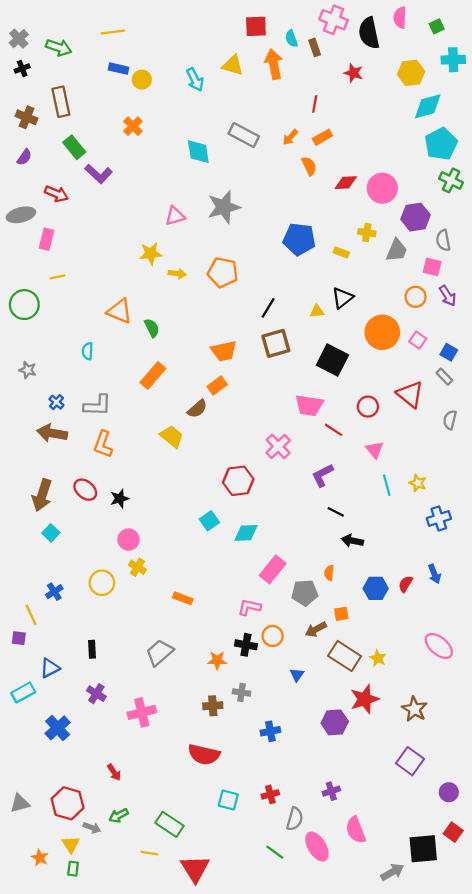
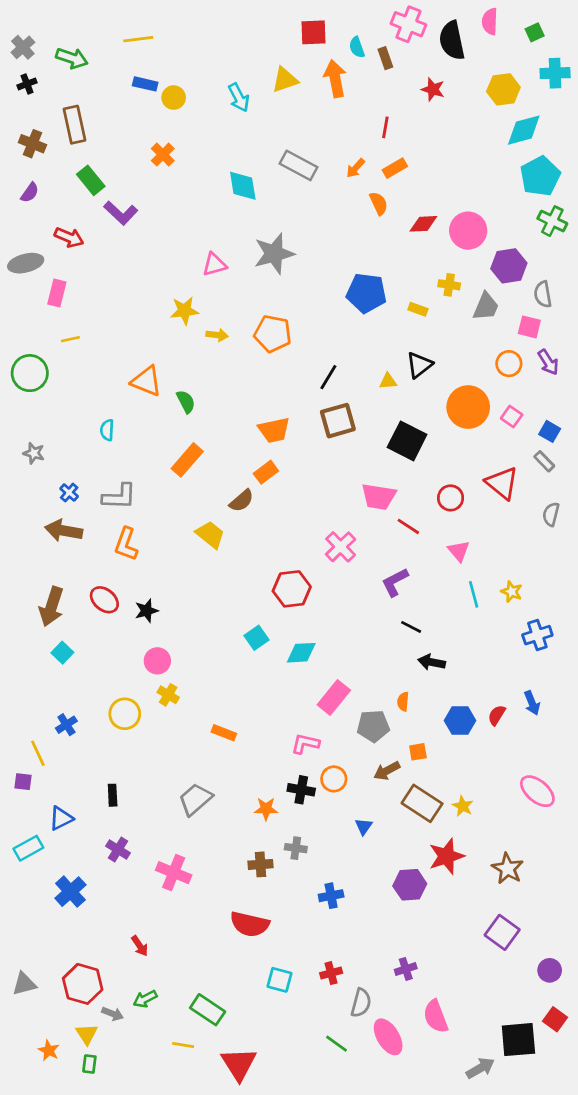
yellow triangle: (233, 65) -> (285, 80), turned -35
pink cross: (142, 712) -> (174, 873), turned 36

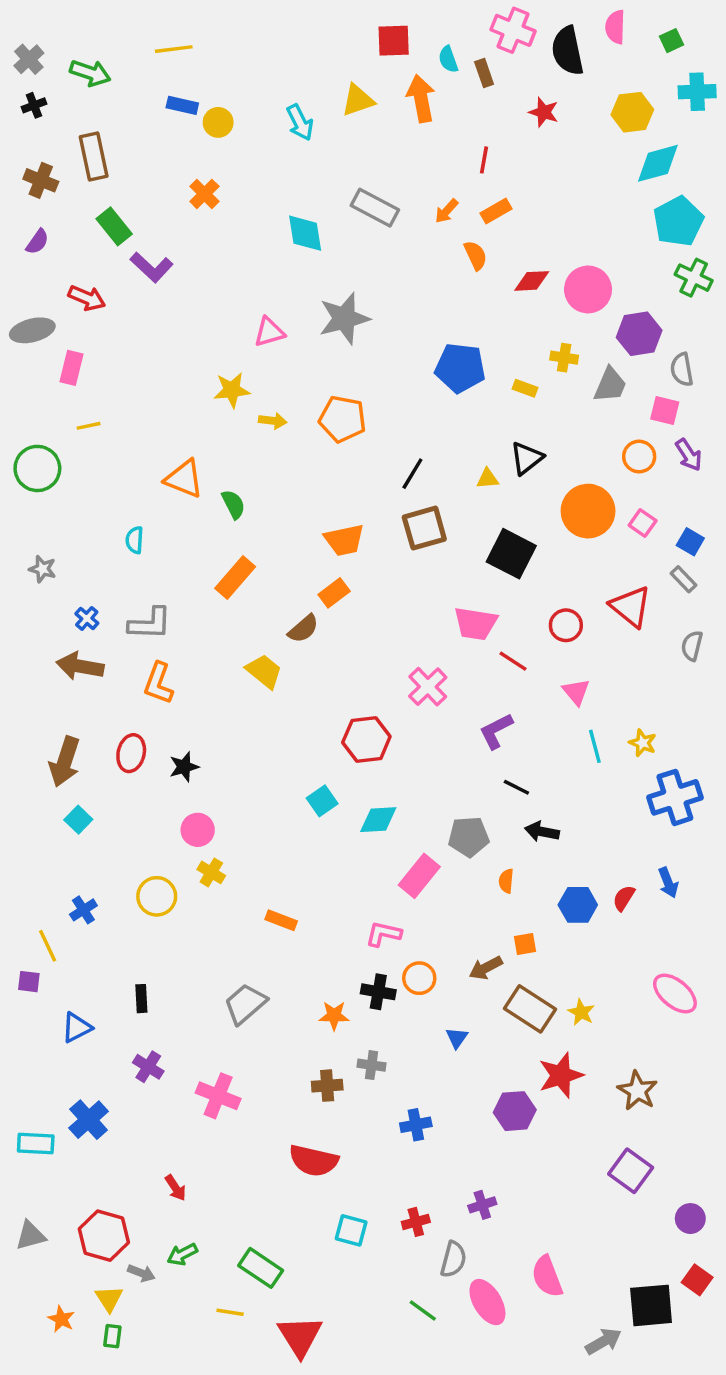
red ellipse: (104, 600) -> (131, 753), turned 64
blue cross: (537, 635) -> (675, 797), size x1.4
gray pentagon: (373, 726) -> (469, 837), moved
cyan rectangle: (28, 848) -> (36, 1144), moved, turned 32
purple cross: (406, 969) -> (482, 1205), moved

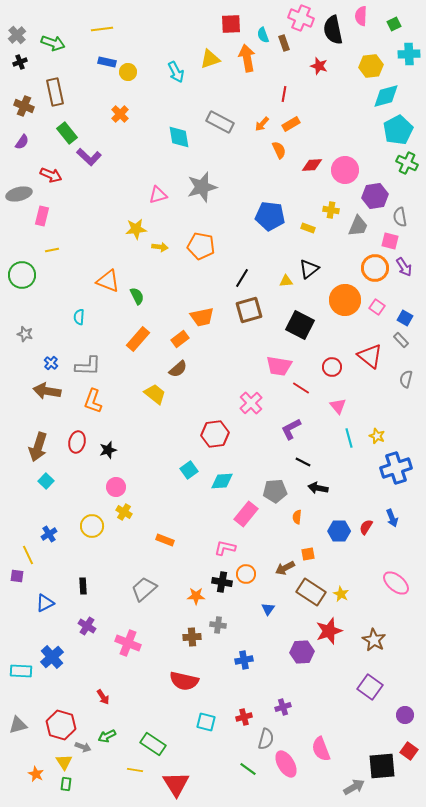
orange circle: (639, 457) -> (375, 268), size x1.4
orange rectangle: (334, 593) -> (180, 339), moved

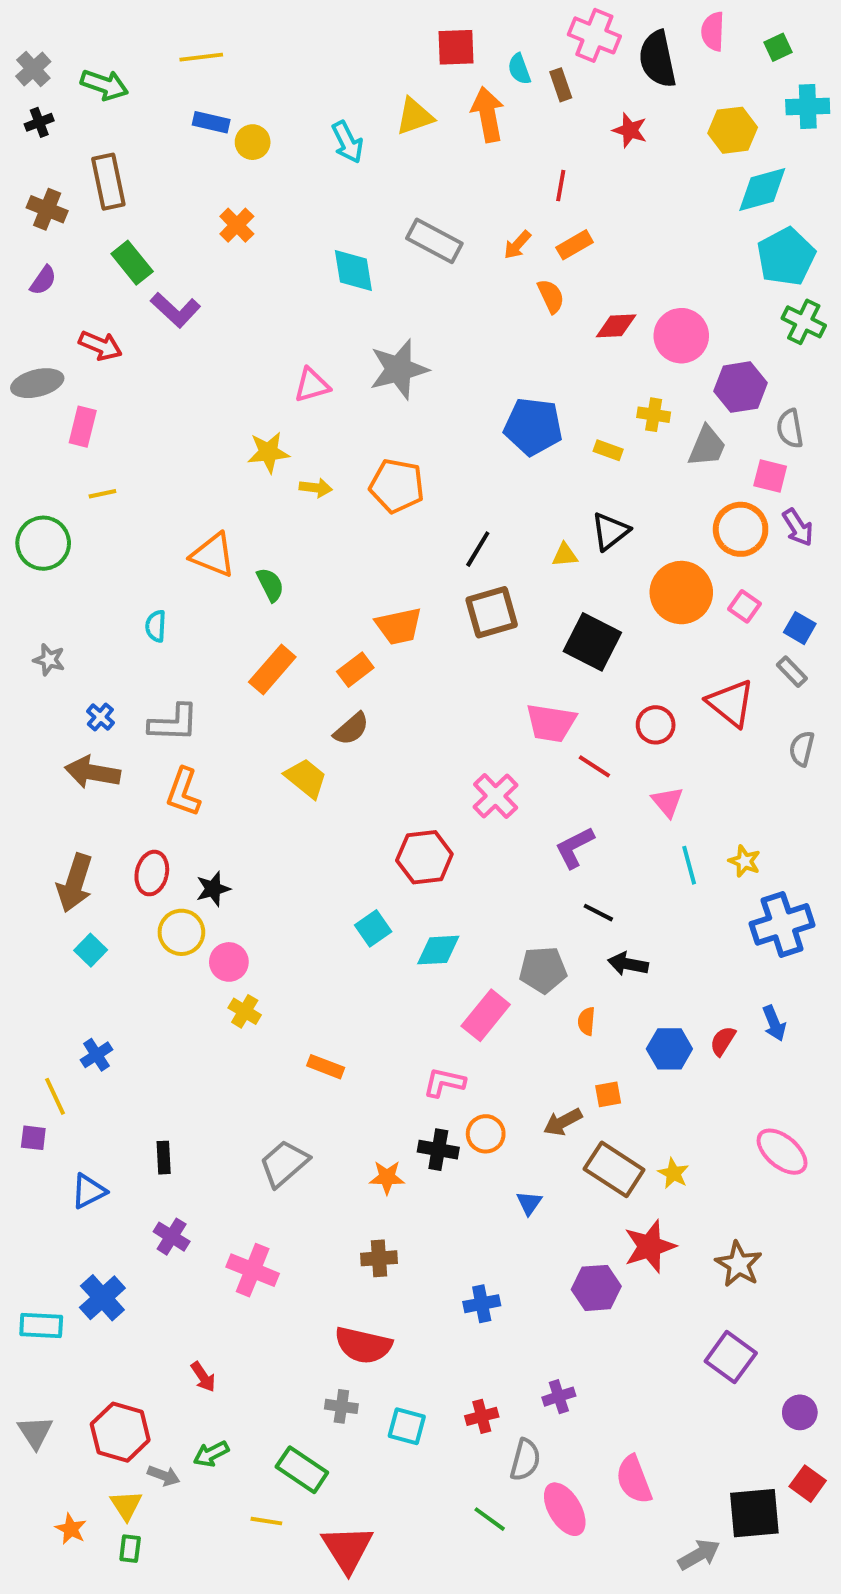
yellow circle: (92, 526) -> (181, 932), moved
gray cross: (218, 625) -> (341, 1406), moved
gray triangle: (18, 725) -> (35, 1432), turned -48

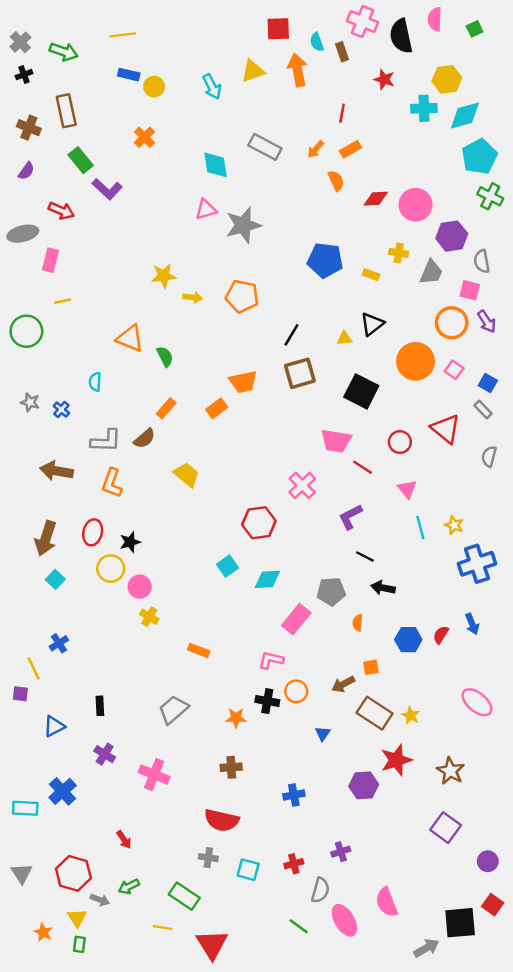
cyan cross: (808, 107) -> (424, 108), moved
pink triangle: (312, 385) -> (206, 210), moved
orange rectangle: (272, 670) -> (166, 408), size x0.7
blue cross: (100, 717) -> (61, 410), moved
brown semicircle: (351, 729) -> (144, 438), moved

